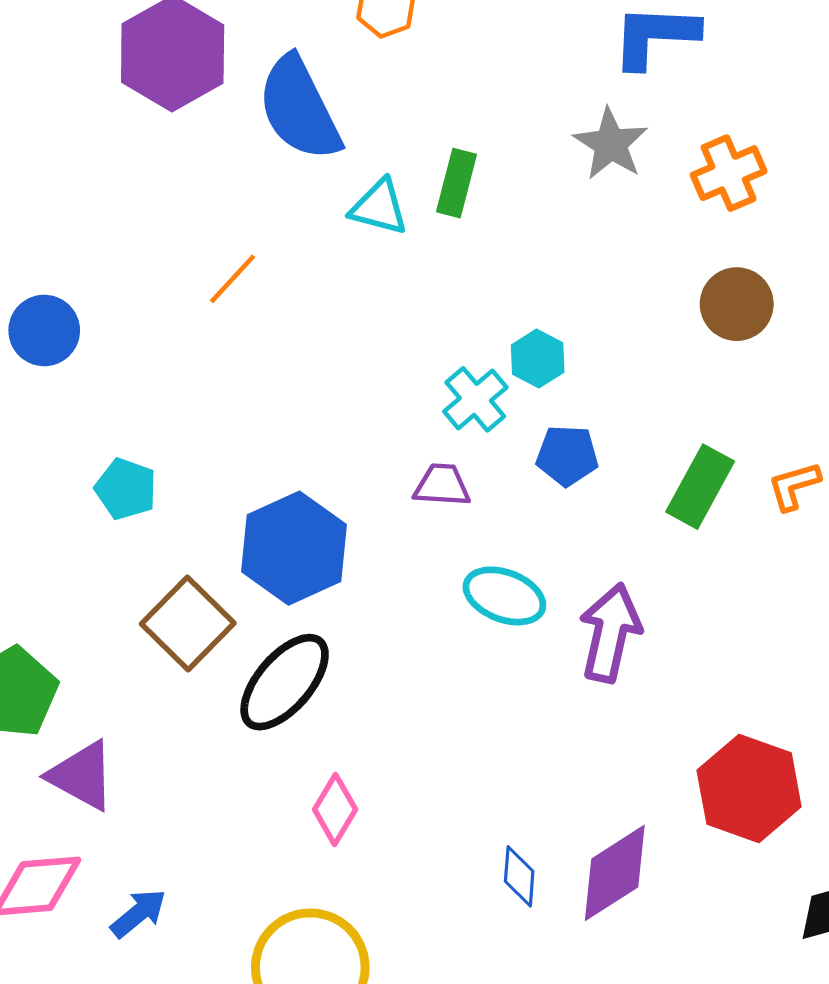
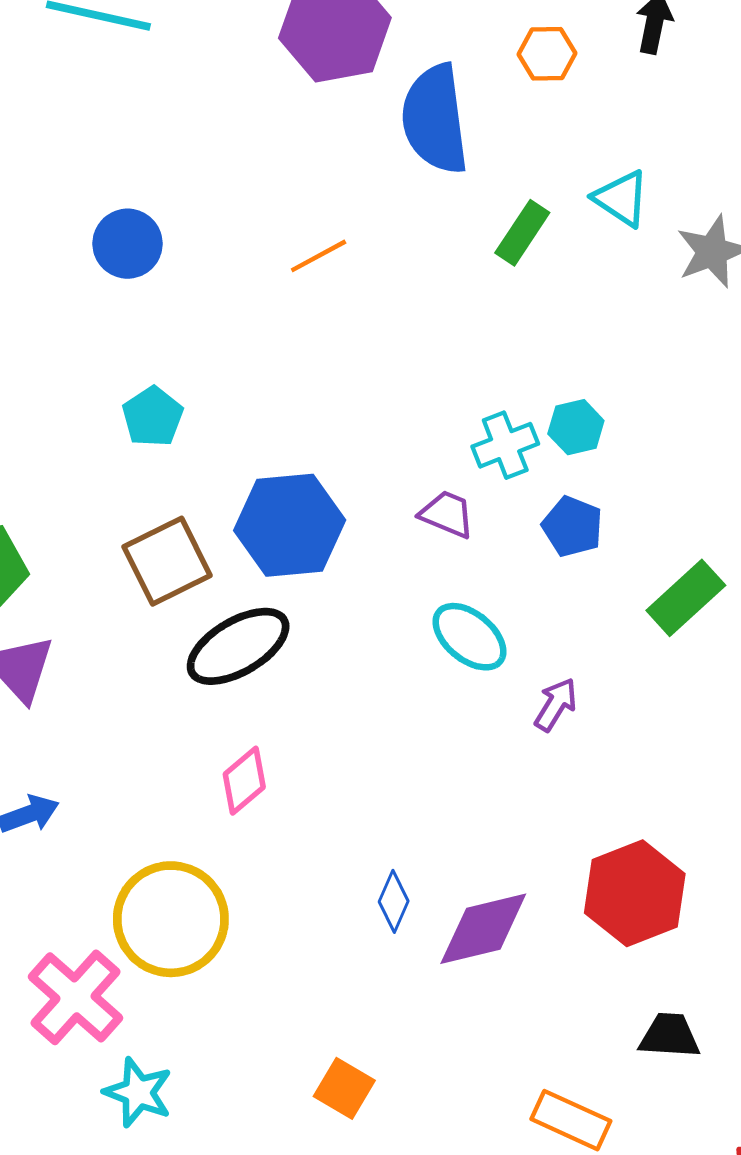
green rectangle: (456, 183) -> (522, 233), moved
cyan triangle: (379, 207) -> (621, 198), moved
purple arrow: (610, 633) -> (556, 705), size x0.6

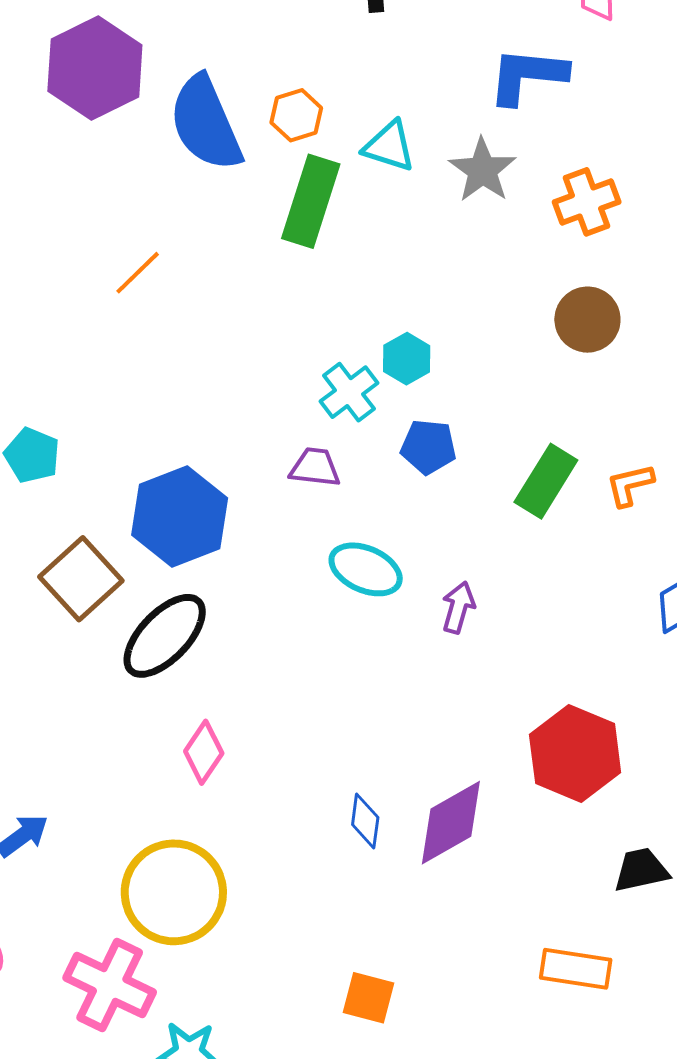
orange hexagon: (547, 54) -> (296, 115), moved
green rectangle: (522, 233) -> (311, 201), size x1.5

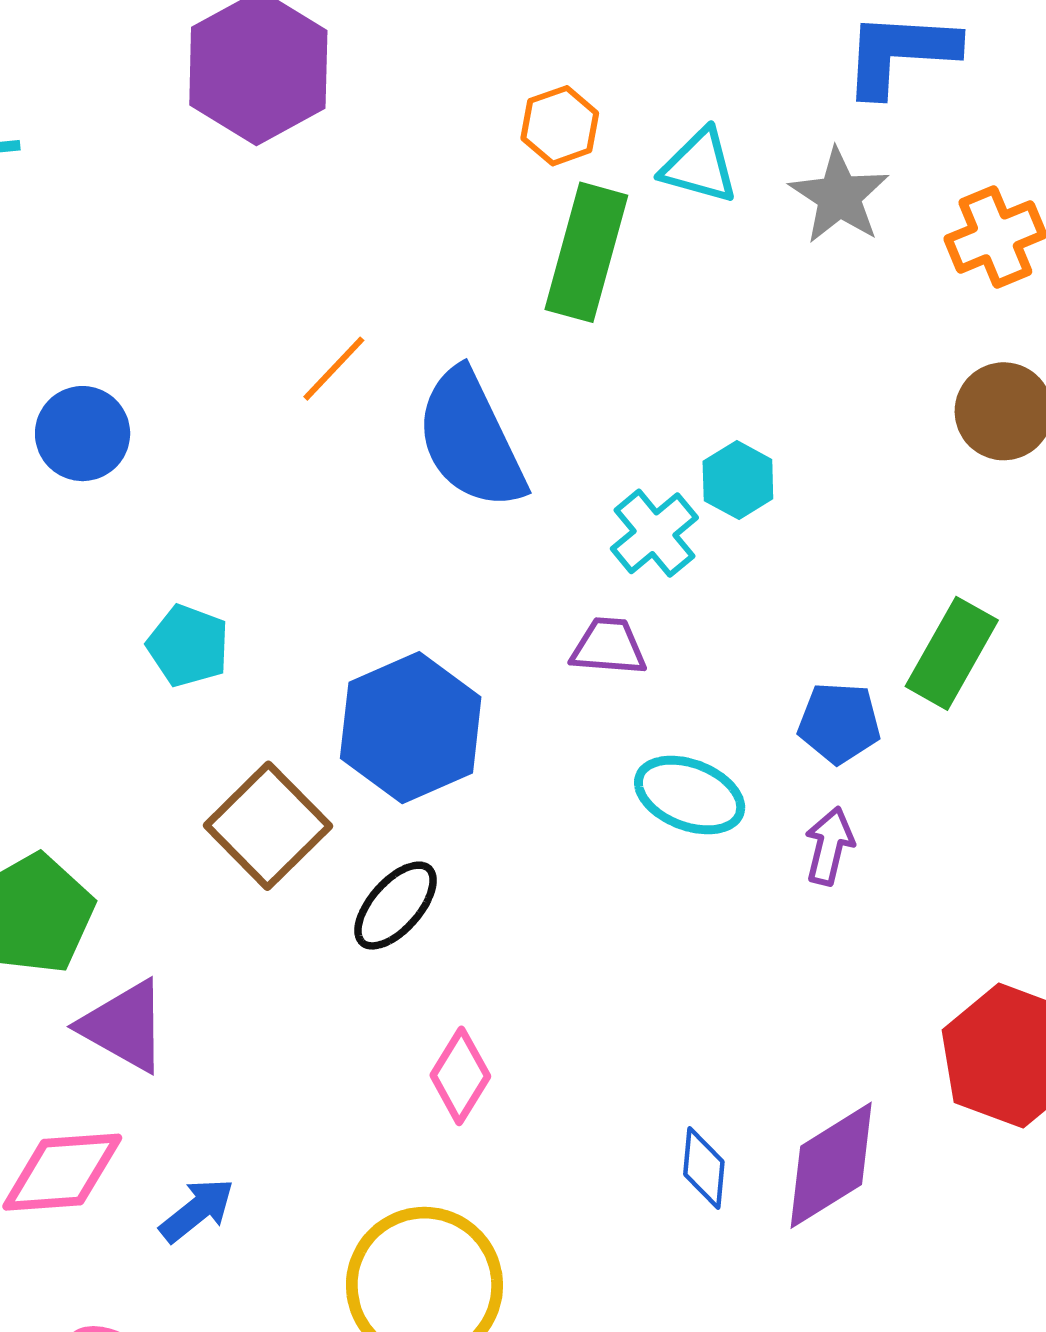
blue semicircle: (206, 123) -> (471, 439), moved
blue pentagon: (428, 447) -> (839, 723), moved
black ellipse: (165, 636) -> (396, 906), size x0.7

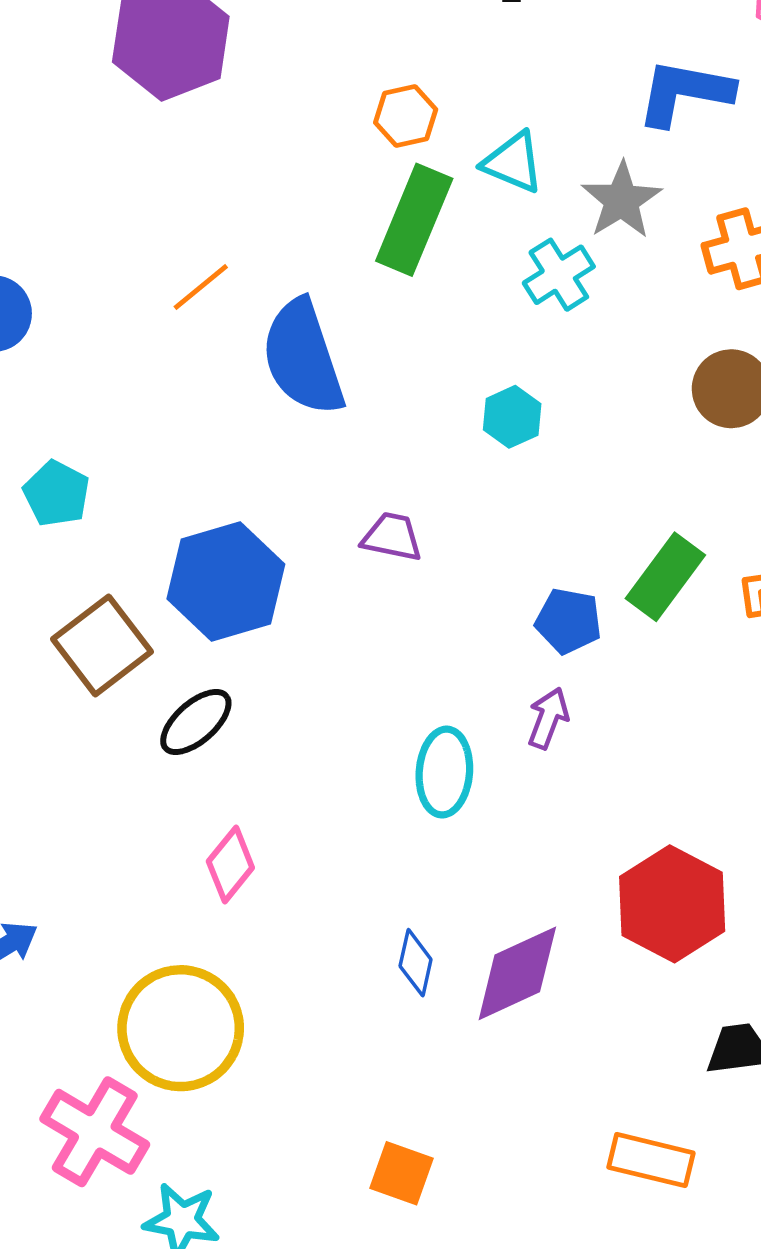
cyan cross: (654, 533) -> (559, 275), moved
cyan ellipse: (690, 795) -> (444, 772), moved, turned 66

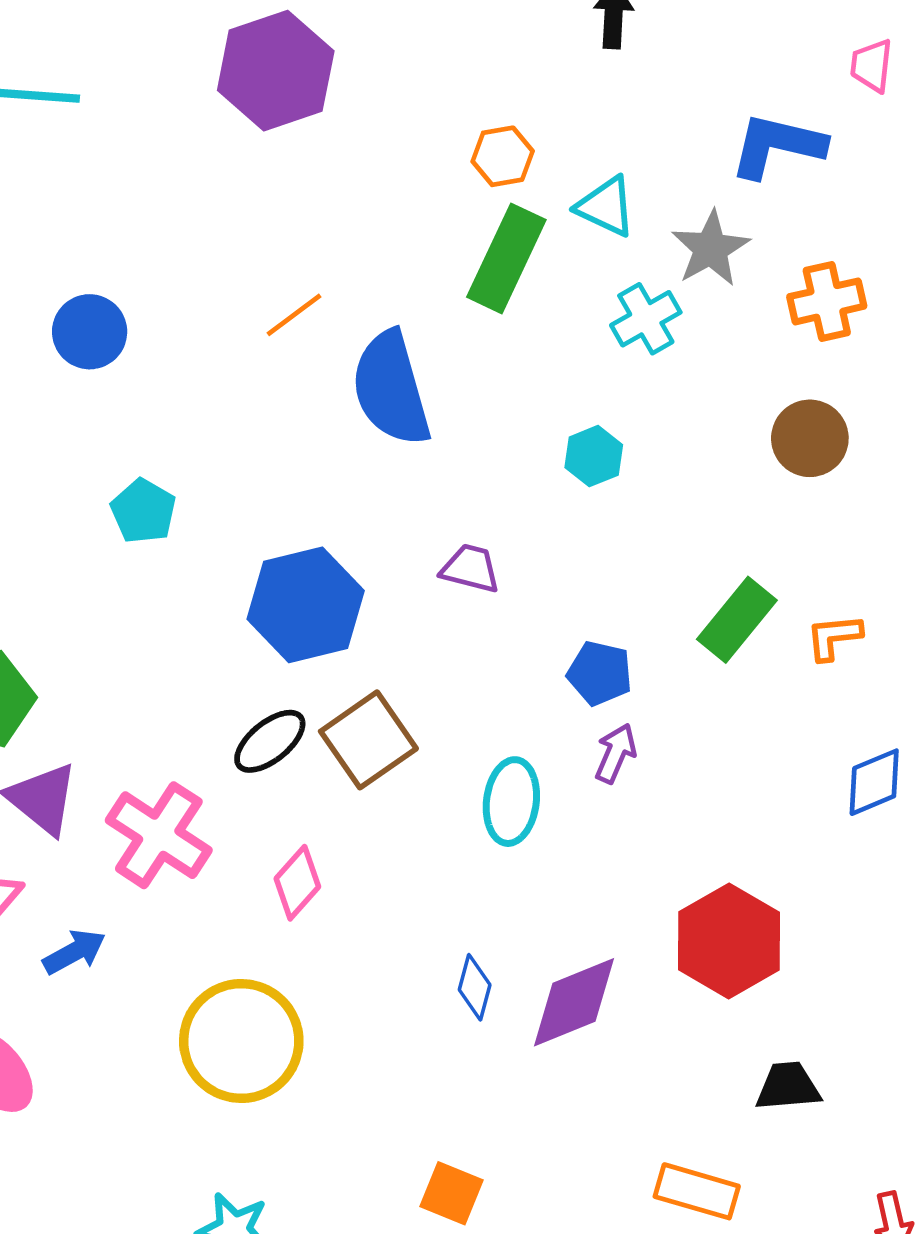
blue pentagon: (568, 621) -> (600, 673), moved
brown square: (102, 645) -> (368, 740), moved
pink cross: (95, 1132) -> (159, 835), moved

